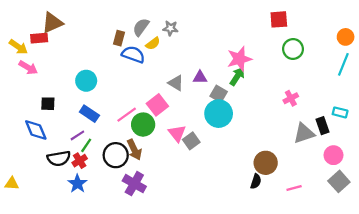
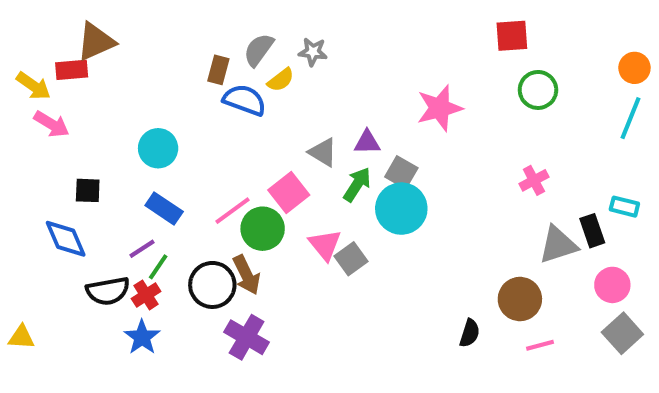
green arrow: (237, 76) -> (357, 184), moved
brown circle: (266, 163) -> (520, 299), moved

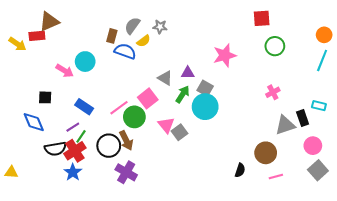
pink arrow: (52, 124) -> (65, 71), moved
cyan circle: (158, 148) -> (85, 62), moved
red cross: (146, 295) -> (75, 151), size x1.5

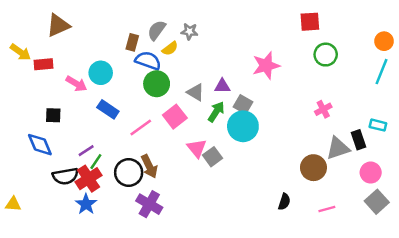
red rectangle: (37, 36) -> (43, 64), moved
blue rectangle: (84, 107) -> (108, 109), moved
green circle: (134, 117) -> (157, 84), moved
brown circle: (266, 153) -> (313, 168), moved

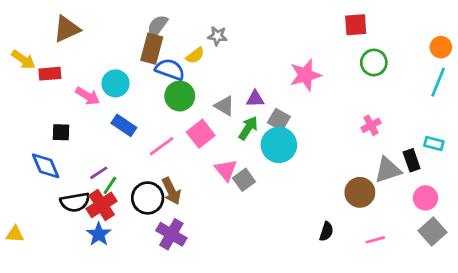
gray semicircle: (157, 30) -> (157, 26), moved
brown rectangle: (132, 42) -> (152, 49), size x1.5

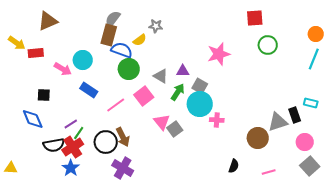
pink cross: (371, 125) -> (217, 120), moved, turned 32

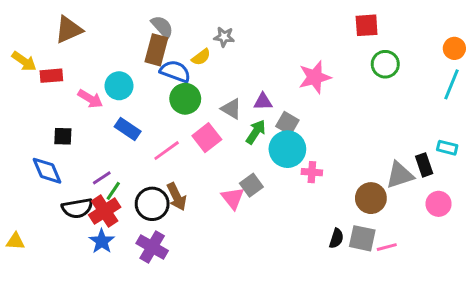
gray semicircle: (113, 19) -> (162, 27), turned 102
pink triangle: (162, 122) -> (233, 198), moved
gray square: (310, 166) -> (362, 238), moved, turned -36
purple cross: (123, 168) -> (152, 247), moved

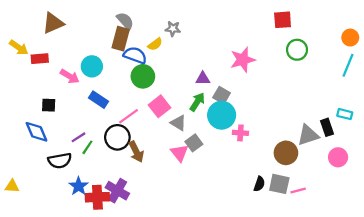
gray triangle: (231, 109) -> (178, 123), moved
black circle: (152, 204) -> (117, 137), moved
red cross: (105, 211) -> (97, 197), moved, turned 30

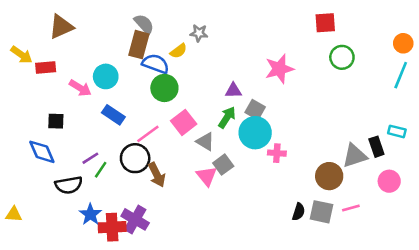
pink line: (298, 191) -> (351, 208), moved

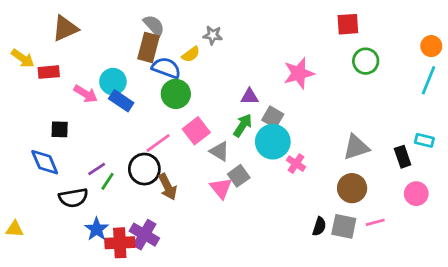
blue rectangle: (113, 115) -> (121, 101), moved
pink cross: (277, 153) -> (296, 164), turned 30
gray triangle: (355, 156) -> (356, 147), moved

